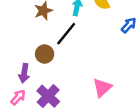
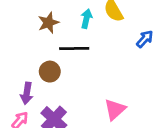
black line: (66, 34) -> (74, 48), turned 50

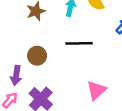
black line: (74, 48) -> (79, 43), moved

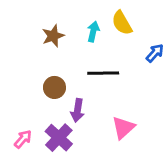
purple arrow: (16, 75) -> (77, 110), moved

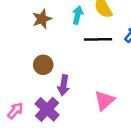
black line: (103, 73) -> (98, 39), moved

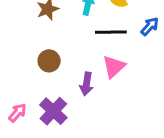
purple arrow: (64, 85) -> (86, 84), moved
pink triangle: (104, 100) -> (114, 67), moved

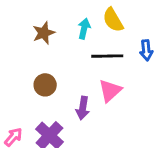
blue arrow: (150, 26) -> (146, 50), turned 132

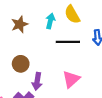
pink triangle: (110, 91) -> (71, 79), moved
purple arrow: (83, 108) -> (37, 81), moved

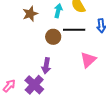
brown circle: (21, 64) -> (53, 37), moved
pink triangle: (71, 79) -> (88, 60), moved

